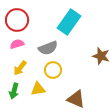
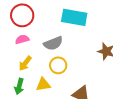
cyan rectangle: (69, 22) -> (74, 17), turned 65

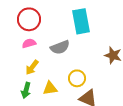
cyan rectangle: (74, 17) -> (81, 21), turned 70
yellow circle: (58, 65) -> (77, 78), moved

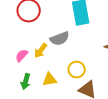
pink semicircle: (29, 43) -> (22, 56), moved, turned -32
yellow arrow: (32, 67) -> (41, 51), moved

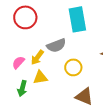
yellow circle: (77, 70) -> (73, 67), moved
yellow triangle: (50, 80) -> (40, 77), moved

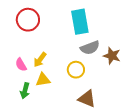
gray semicircle: (56, 45) -> (90, 48), moved
pink semicircle: (18, 62) -> (21, 65), turned -72

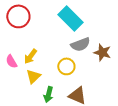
cyan rectangle: (80, 22) -> (70, 18), turned -35
yellow triangle: (43, 80) -> (33, 76), turned -35
green arrow: (25, 91) -> (48, 94), moved

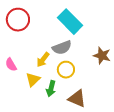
gray semicircle: (80, 44) -> (62, 48), moved
yellow arrow: (30, 56) -> (43, 60), moved
green arrow: (48, 94) -> (51, 89), moved

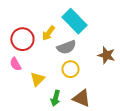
red circle: (18, 20) -> (22, 39), moved
yellow arrow: (43, 60) -> (48, 33), moved
green arrow: (51, 89) -> (55, 98), moved

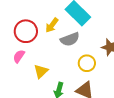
pink semicircle: (15, 64) -> (19, 56), turned 64
yellow circle: (70, 69) -> (87, 63), moved

